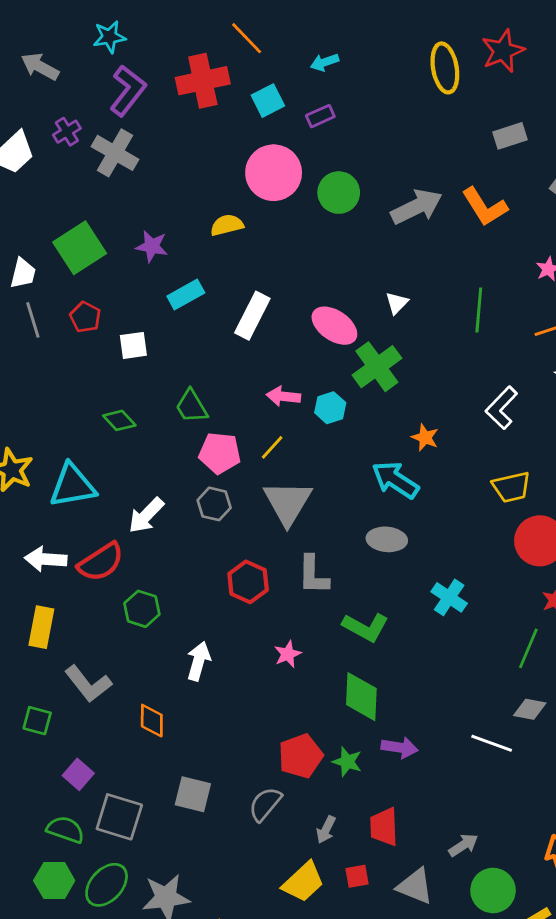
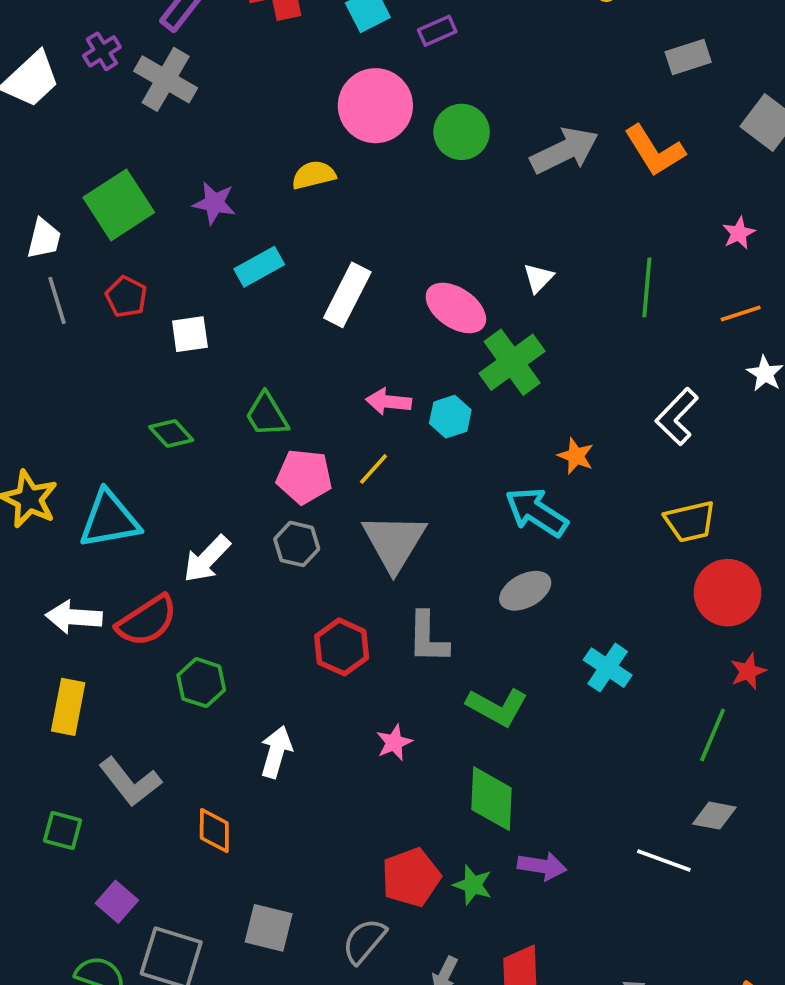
gray ellipse: (387, 539) -> (525, 591), turned -33

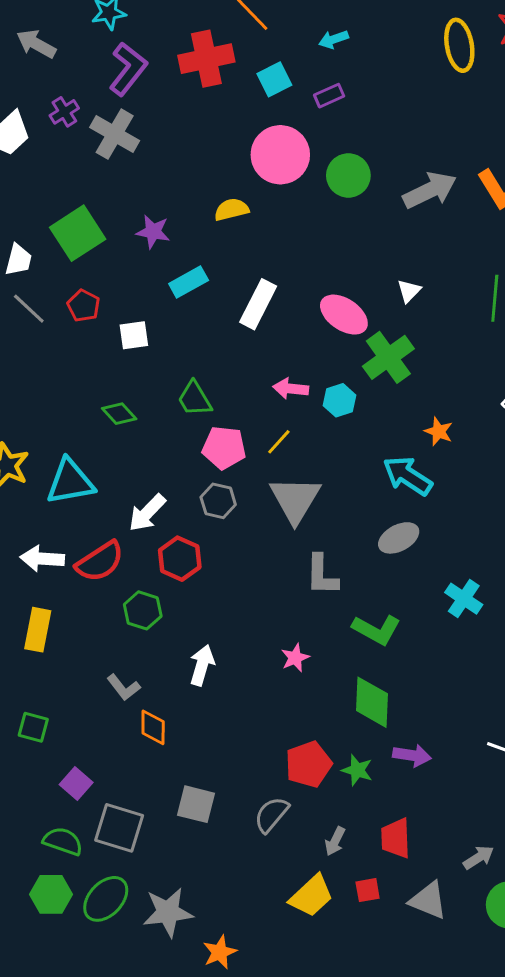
gray line: (57, 300) -> (29, 309), turned -30
red hexagon: (342, 647) -> (180, 559), moved
gray L-shape: (130, 782) -> (123, 687), moved, size x0.7

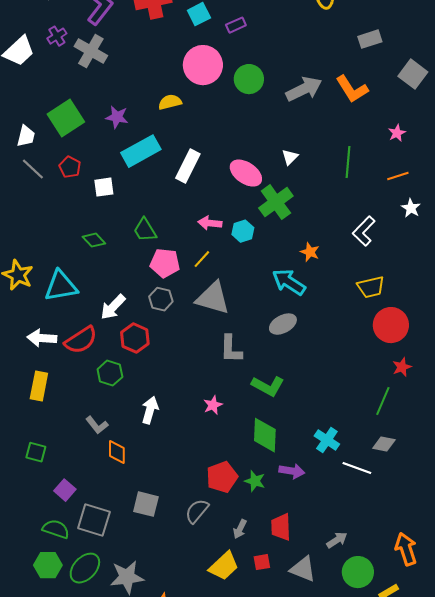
cyan rectangle: (189, 282) -> (141, 151), size x1.5
gray triangle: (295, 499) -> (213, 298), turned -45
cyan cross: (464, 599) -> (327, 440), moved

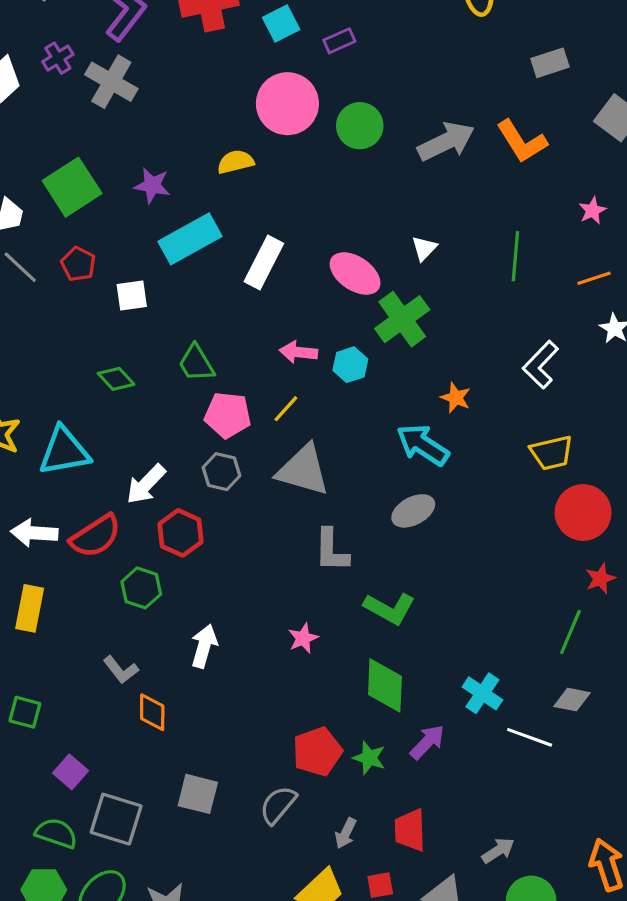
purple arrow: (292, 471) -> (427, 742), turned -55

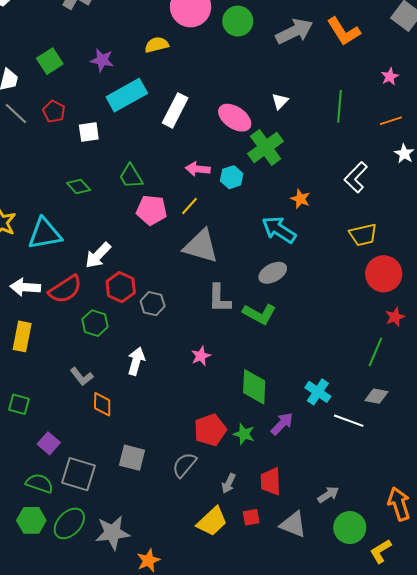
green square: (72, 187) -> (50, 61), size x0.7
gray hexagon: (221, 472) -> (153, 304), moved
green L-shape: (390, 608) -> (259, 314), moved

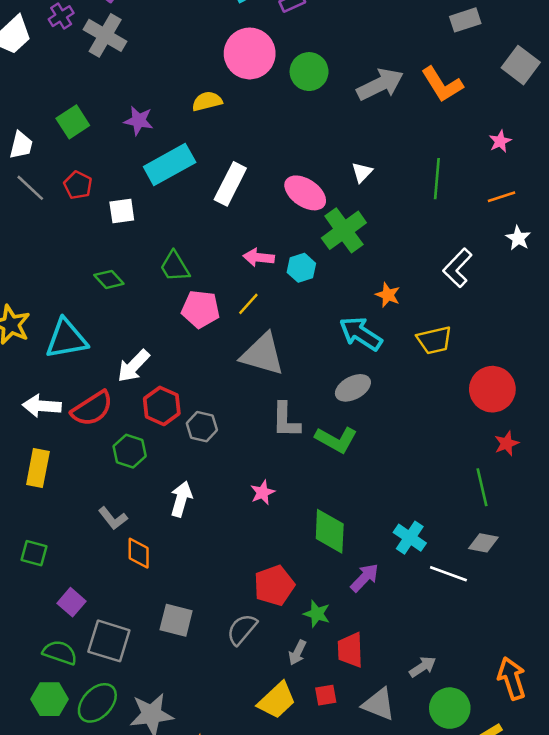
yellow trapezoid: (363, 235) -> (434, 340), moved
green line: (375, 352) -> (482, 487), turned -36
green star: (244, 434) -> (317, 614), moved

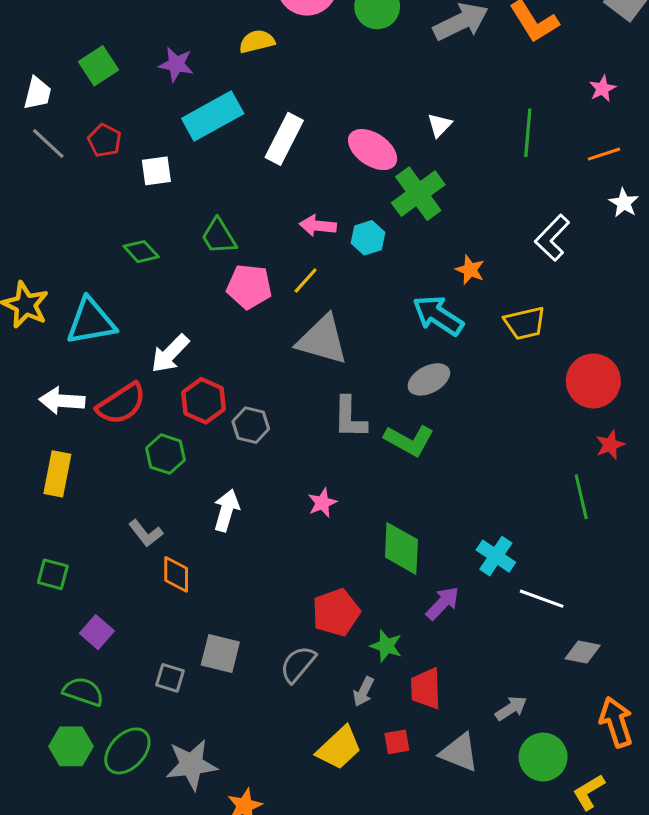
gray diamond: (483, 543) -> (583, 652), moved
gray square: (109, 641) -> (170, 678), moved, size x0.6

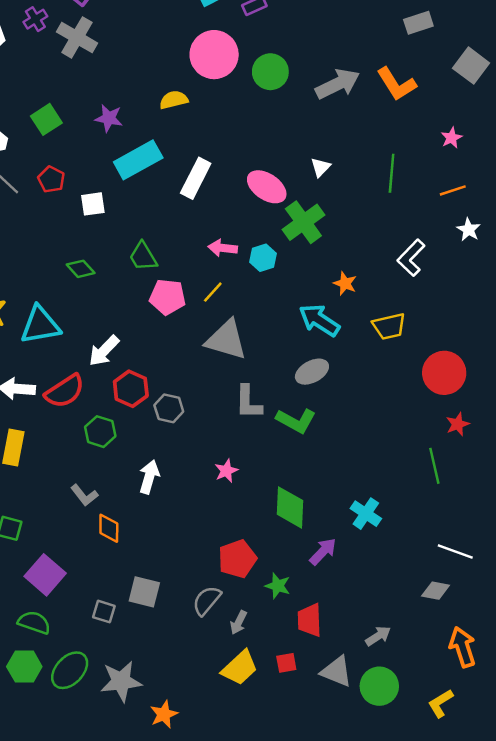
white line: (542, 599) -> (455, 552), moved
purple square: (97, 632) -> (45, 575), size x1.5
gray arrow: (363, 692) -> (239, 623), moved
green circle: (543, 757) -> (379, 686), moved

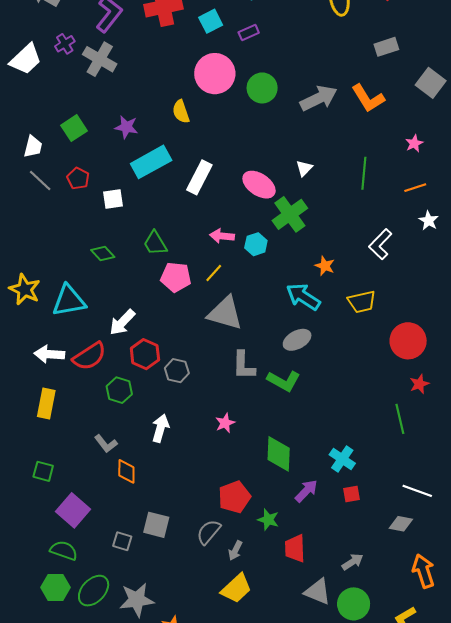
yellow semicircle: (174, 100) -> (181, 112), turned -95
red square: (286, 663) -> (352, 494), moved

